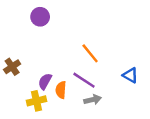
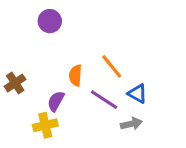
blue triangle: (130, 75) -> (137, 94), moved
orange semicircle: (61, 90) -> (75, 75), moved
gray arrow: (93, 100) -> (131, 124), moved

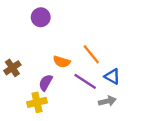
orange semicircle: (75, 75) -> (62, 62), turned -77

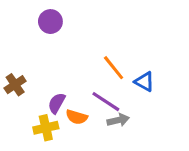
orange semicircle: (62, 62) -> (77, 117), moved
blue triangle: (112, 76) -> (144, 82), moved
gray arrow: (107, 101) -> (118, 120), moved

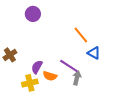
orange line: (114, 68) -> (81, 35), moved
gray arrow: (118, 120) -> (77, 78), turned -64

